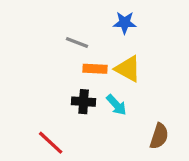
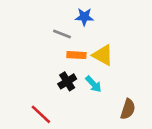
blue star: (125, 23) -> (84, 17), moved
black cross: (84, 102) -> (67, 81), turned -36

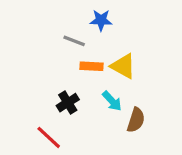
black cross: (67, 81) -> (68, 103), moved
brown semicircle: (128, 109) -> (136, 120), moved

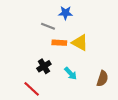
cyan arrow: (112, 101) -> (71, 73), moved
brown semicircle: (136, 120) -> (102, 79), moved

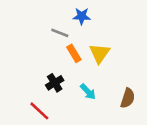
orange rectangle: (59, 43) -> (74, 53), turned 56
yellow triangle: (80, 43) -> (100, 53), turned 36

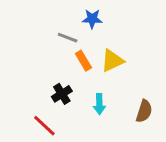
yellow triangle: (100, 53) -> (112, 61), turned 30
cyan arrow: (88, 92) -> (99, 104), turned 42

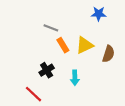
blue star: (92, 19) -> (99, 14), moved
brown semicircle: (144, 111) -> (108, 54), moved

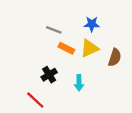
blue star: (99, 14) -> (92, 24), moved
orange rectangle: (63, 45) -> (66, 48), turned -32

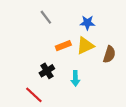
gray line: (54, 30) -> (46, 17), moved, turned 32
orange rectangle: (66, 48) -> (63, 46), turned -48

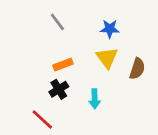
orange rectangle: (63, 46) -> (63, 65), moved
yellow triangle: (85, 46) -> (107, 58), turned -42

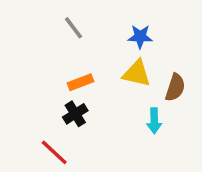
yellow triangle: (107, 58) -> (137, 73), turned -40
cyan arrow: (95, 99) -> (154, 121), moved

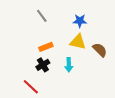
brown semicircle: (175, 87) -> (100, 50), turned -63
cyan arrow: (154, 121) -> (69, 65), moved

